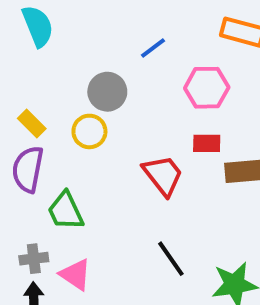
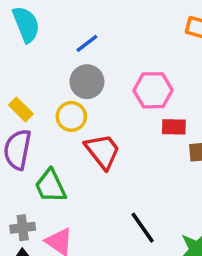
blue line: (153, 48) -> (87, 43), moved
pink hexagon: (207, 88) -> (153, 90), moved
red trapezoid: (163, 175) -> (103, 151), moved

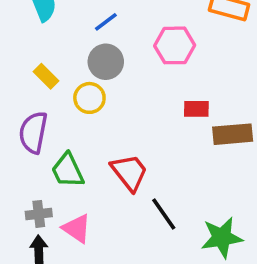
pink hexagon: (153, 90) -> (175, 45), moved
yellow rectangle: (21, 109) -> (46, 76), moved
red trapezoid: (103, 151) -> (129, 172), moved

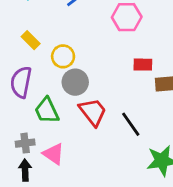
gray circle: (106, 62) -> (75, 82), moved
black line: (164, 214) -> (131, 124), moved

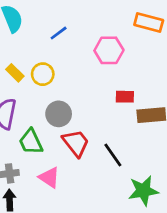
yellow circle: (63, 56) -> (43, 74), moved
pink triangle: (54, 154) -> (49, 177), moved

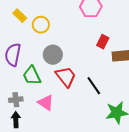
yellow rectangle: (15, 73) -> (20, 16), moved
red rectangle: (125, 97) -> (103, 42), turned -64

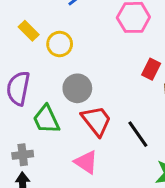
pink triangle: (46, 103) -> (86, 162), moved

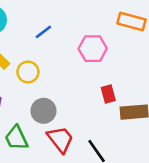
red rectangle: (151, 69) -> (108, 94), turned -42

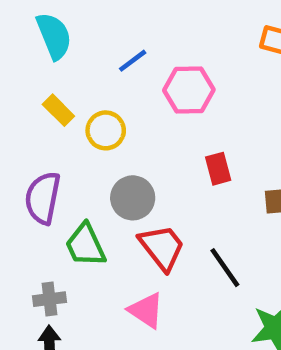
pink hexagon: (93, 49) -> (189, 90), moved
red rectangle: (108, 94) -> (218, 169), moved

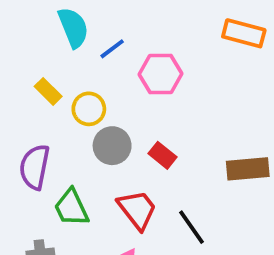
cyan semicircle: (54, 36) -> (73, 28), moved
red rectangle: (218, 169) -> (162, 155), moved, turned -36
gray circle: (133, 198) -> (112, 146), moved

